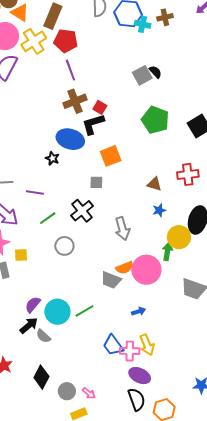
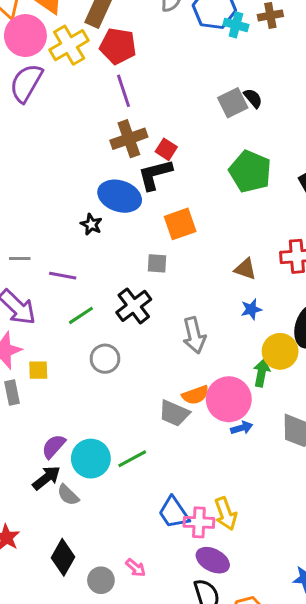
blue arrow: (139, 311) -> (242, 428), moved
pink arrow: (89, 393) -> (136, 568), moved

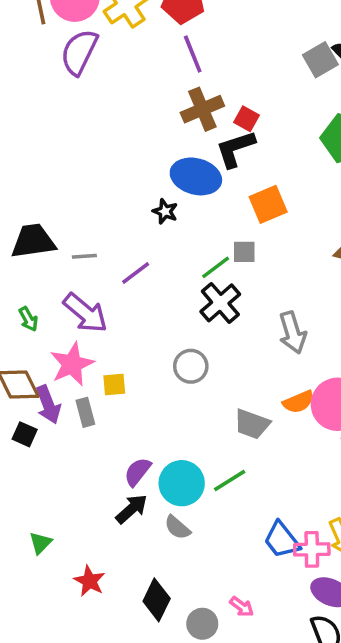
purple line: (63, 276) -> (136, 273), turned -44
green line: (81, 315) -> (216, 267), moved
gray trapezoid: (174, 413) -> (252, 424), moved
gray semicircle: (68, 495) -> (177, 527), moved

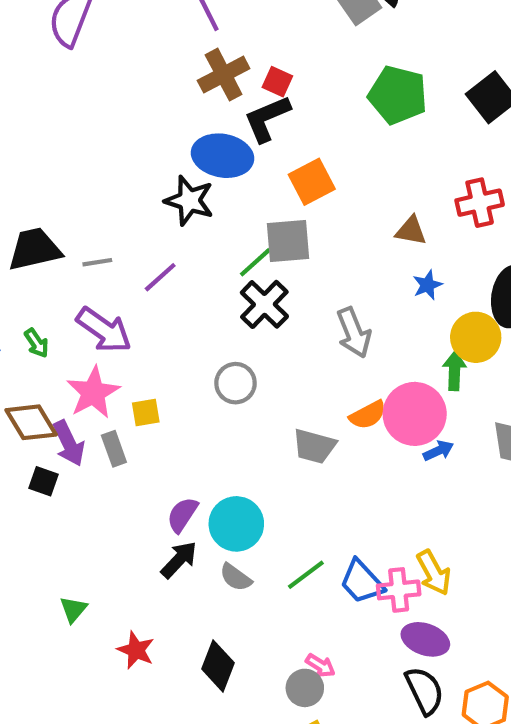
black star: (165, 211) -> (189, 201), size x1.6
gray square: (244, 252) -> (288, 241), size x1.6
green line: (230, 480) -> (306, 575), moved
gray circle: (202, 624) -> (305, 688), moved

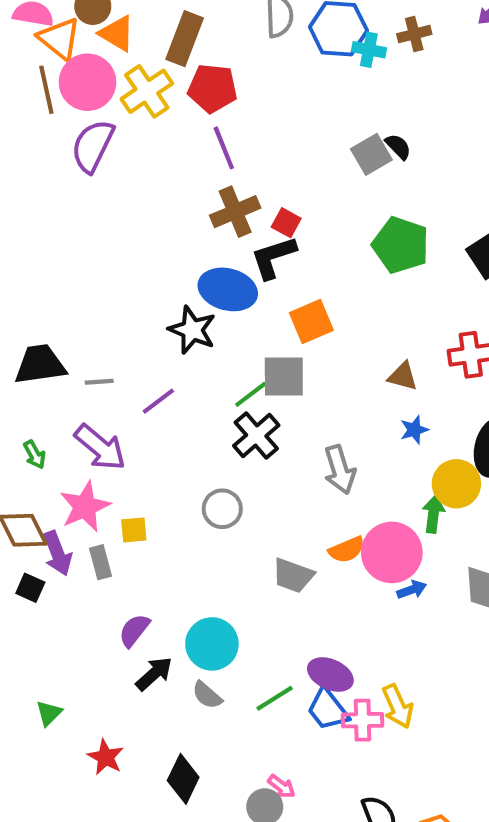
purple semicircle: (182, 515) -> (134, 630), moved
purple ellipse: (425, 639) -> (330, 674), moved

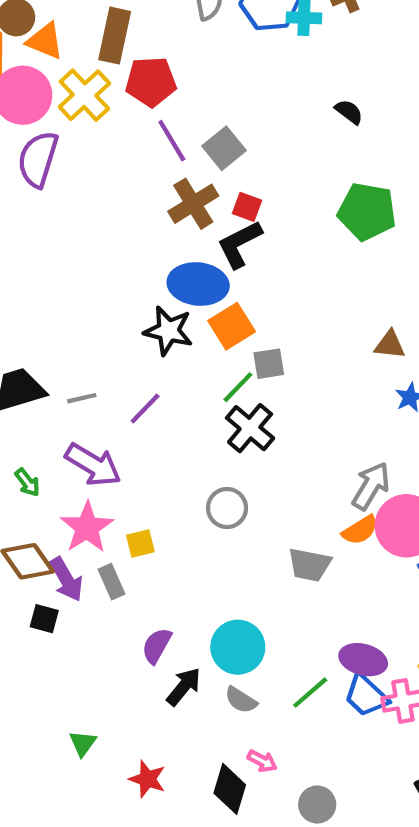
gray square: (371, 154) -> (224, 148), moved
orange square: (311, 322) -> (232, 326), moved
gray square: (284, 376) -> (269, 364), size x0.7
gray arrow: (340, 470) -> (371, 486), moved, turned -123
pink arrow: (281, 787) -> (262, 761), moved

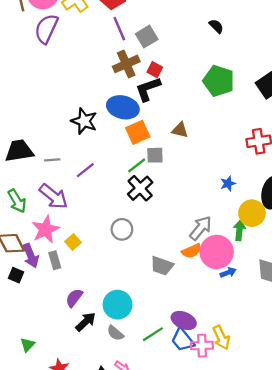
black star: (168, 331) -> (84, 121), moved
brown triangle: (390, 345) -> (180, 130), moved
green arrow: (27, 482) -> (17, 201), size x1.5
yellow square: (140, 543) -> (73, 242), turned -35

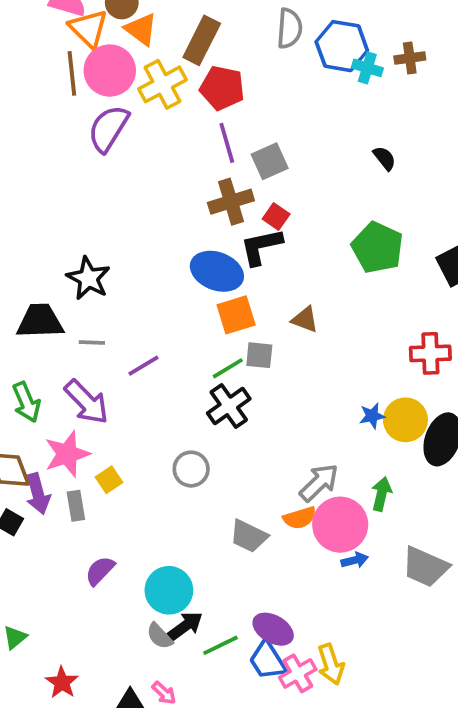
black star: (84, 121) -> (88, 278), moved
yellow circle: (252, 213) -> (405, 420), moved
black arrow: (86, 322) -> (185, 626), moved
pink cross: (202, 346) -> (298, 673), turned -35

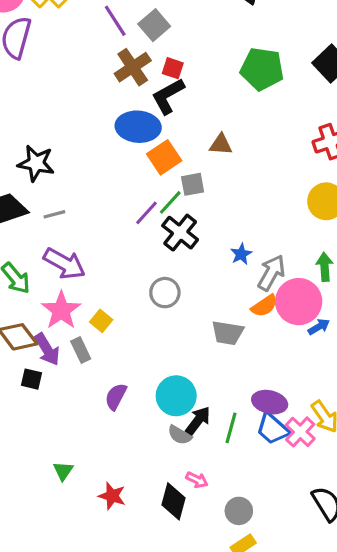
purple line: (144, 366) -> (146, 213), moved
blue star: (372, 416) -> (241, 254), moved
green line: (220, 645) -> (231, 428), turned -32

